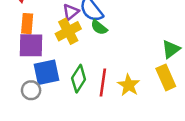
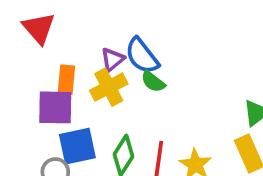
orange rectangle: (27, 24) -> (66, 80), moved

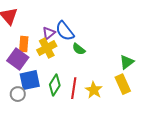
green semicircle: (153, 82) -> (79, 49), moved
purple square: (55, 107) -> (18, 59), turned 35

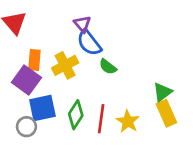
purple triangle: (49, 33) -> (82, 24), moved, turned -32
green triangle: (127, 62) -> (162, 92), moved

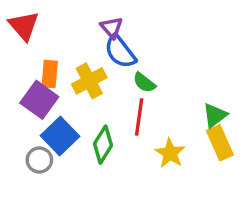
blue square: (42, 108) -> (60, 136), turned -32
red line: (101, 119) -> (139, 117), moved

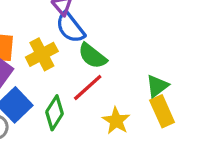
green semicircle: (144, 83) -> (92, 56), size x1.4
red line: (139, 117) -> (88, 88), turned 40

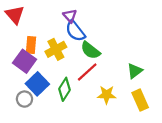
yellow rectangle: (162, 111) -> (140, 100), moved
yellow star: (116, 121) -> (107, 95), turned -30

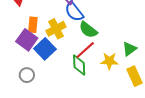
blue square: (37, 84) -> (45, 49), moved
green diamond: (64, 89) -> (79, 65), moved, turned -35
yellow star: (107, 95) -> (109, 61), moved

